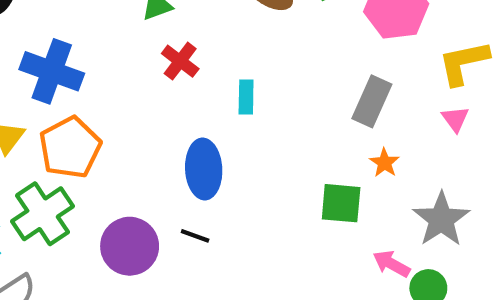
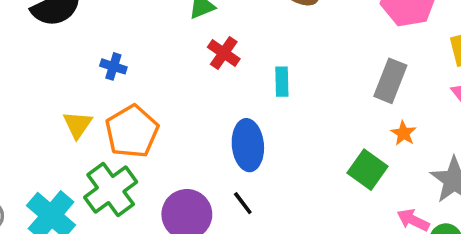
blue cross: (52, 71) -> (113, 66), size x0.5
green square: (341, 203) -> (368, 170), turned 33
black line: (195, 236) -> (243, 203), turned 35

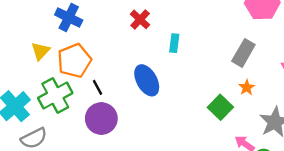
blue cross: (113, 66) -> (69, 18), size x1.6
blue ellipse: (248, 145) -> (147, 80), turned -32
black line: (243, 203) -> (98, 87), moved

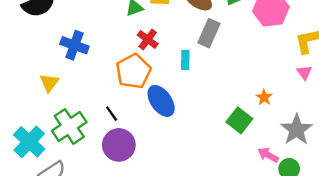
gray rectangle: (243, 53) -> (209, 33), moved
orange pentagon: (74, 61) -> (133, 71), moved

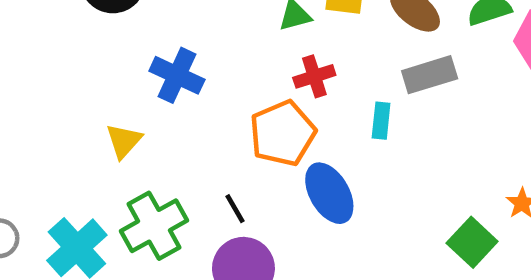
gray rectangle: (209, 33) -> (430, 75), turned 44
red cross: (148, 39) -> (314, 76), turned 30

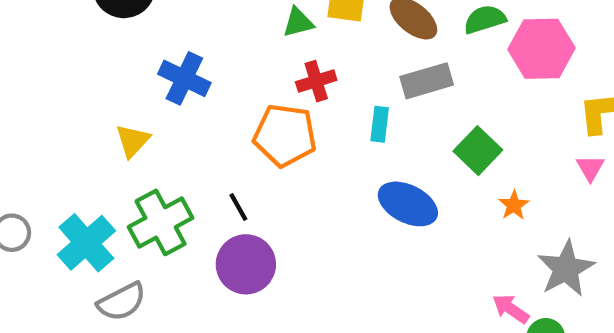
orange pentagon: (283, 133) -> (285, 135), turned 30
blue ellipse: (329, 193) -> (408, 204), moved, turned -34
green square: (472, 242) -> (478, 151), moved

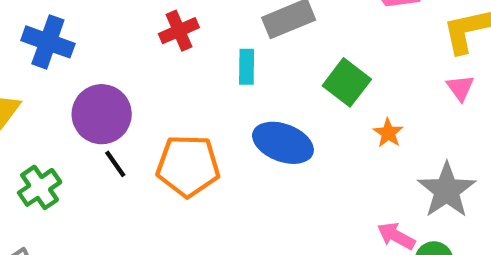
orange pentagon: (285, 135) -> (188, 166), moved
green cross: (161, 222) -> (40, 187), size x0.7
purple circle: (246, 264) -> (102, 114), moved

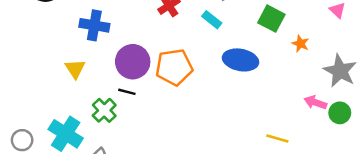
cyan rectangle: (247, 67) -> (212, 20), turned -42
black line: (115, 164) -> (127, 92), moved, turned -30
orange pentagon: (188, 166) -> (174, 67), moved

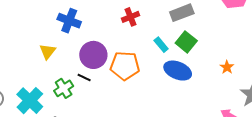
green square: (271, 19) -> (186, 42), moved
cyan rectangle: (212, 20) -> (161, 45), moved

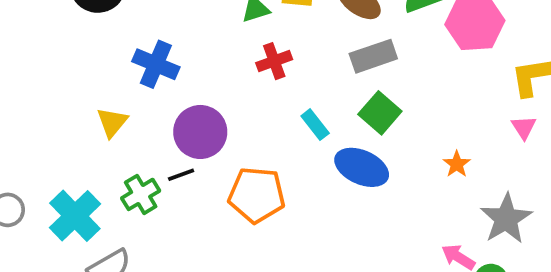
cyan rectangle: (161, 45) -> (315, 125), moved
orange pentagon: (125, 66) -> (257, 195), moved
black line: (84, 77) -> (181, 175), turned -48

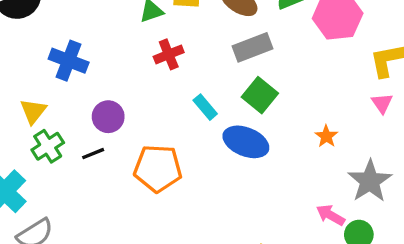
purple circle: (200, 132) -> (108, 117), size x0.7
green cross: (141, 194) -> (48, 146), moved

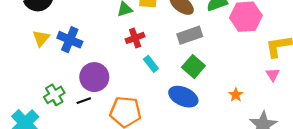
cyan rectangle: (205, 107) -> (151, 64), moved
yellow triangle: (33, 111) -> (41, 38), moved
purple circle: (108, 117) -> (94, 77), size x1.4

